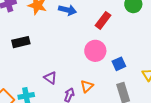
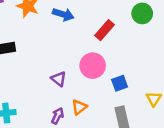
purple triangle: (50, 78) -> (59, 79), moved

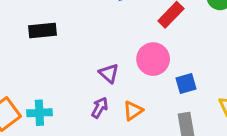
purple arrow: (57, 116) -> (100, 108), moved

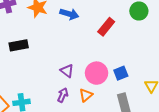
pink circle: (153, 59) -> (97, 73), moved

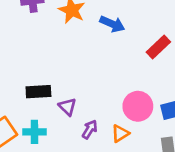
black rectangle: (19, 45) -> (38, 92), moved
purple triangle: (67, 71) -> (67, 107), moved

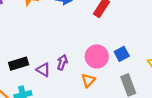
purple arrow: (90, 129) -> (62, 62), moved

